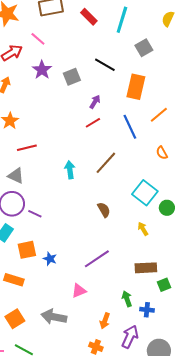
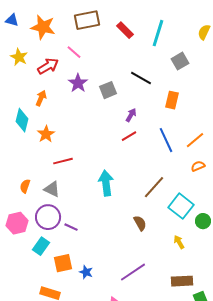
orange rectangle: (136, 87) -> (172, 100), size x0.7
orange line: (159, 115) -> (195, 140), moved
orange semicircle: (162, 153) -> (198, 166), turned 96
brown line: (106, 163) -> (154, 187), moved
cyan arrow: (70, 170) -> (106, 183), size x1.4

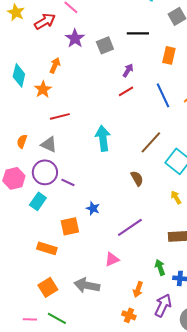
black line: (141, 78) -> (138, 33), turned -30
orange arrow: (41, 98) -> (55, 65), moved
orange square: (63, 263) -> (70, 226), moved
blue star: (86, 272) -> (93, 208), moved

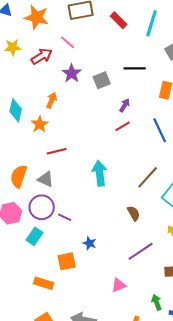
yellow star: (16, 12) -> (13, 47), turned -30
orange semicircle: (22, 141) -> (19, 176), size x1.6
purple line: (130, 227) -> (141, 251), moved
pink triangle: (112, 259) -> (119, 285), moved

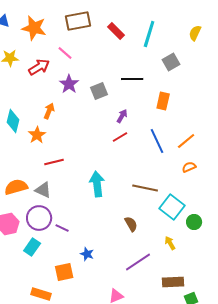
orange semicircle: (19, 176) -> (16, 187), turned 55
brown line: (148, 177) -> (145, 188), turned 60

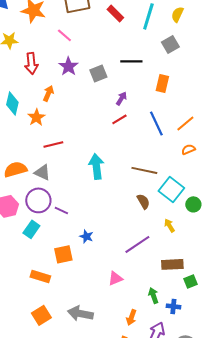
yellow semicircle: (195, 33) -> (177, 14), moved
red arrow: (39, 67) -> (31, 63), moved, turned 115
brown semicircle: (131, 224) -> (143, 201), moved

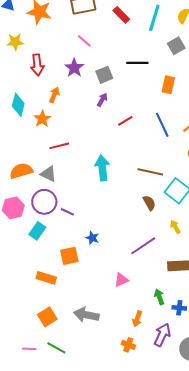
pink line: (64, 35) -> (84, 41), moved
purple arrow: (121, 98) -> (102, 100), moved

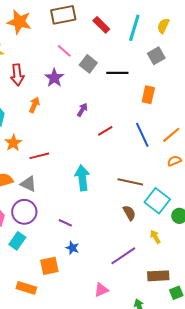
gray square: (104, 75) -> (88, 64), moved, turned -30
orange star: (42, 119) -> (13, 143), moved
purple line: (67, 212) -> (65, 223), moved

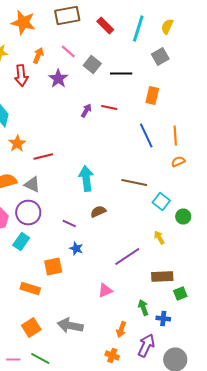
orange arrow: (34, 105) -> (38, 56), moved
red line: (105, 131) -> (109, 108), moved, turned 42
orange line: (171, 135) -> (175, 136), turned -54
cyan square: (157, 201) -> (161, 202), size x0.7
brown semicircle: (129, 213) -> (98, 212), moved, turned -84

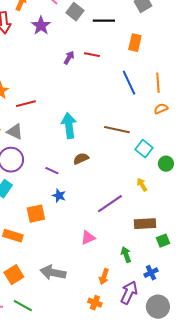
blue cross: (163, 318) -> (151, 273), moved, turned -32

